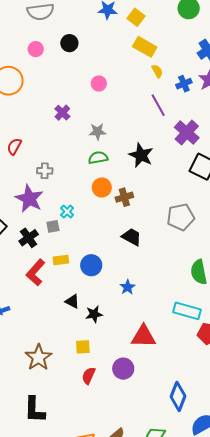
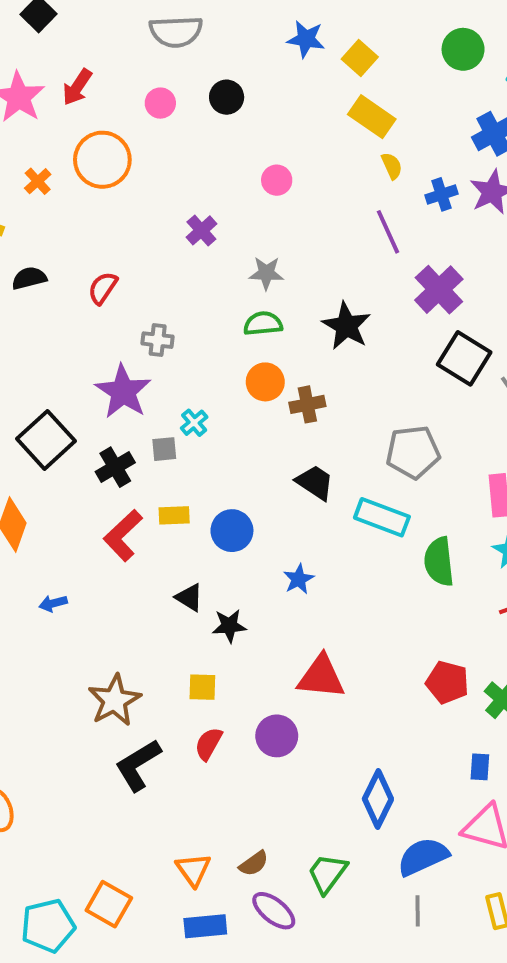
cyan rectangle: (187, 311) -> (382, 517), moved
black L-shape: (34, 410) -> (138, 765), moved, turned 52

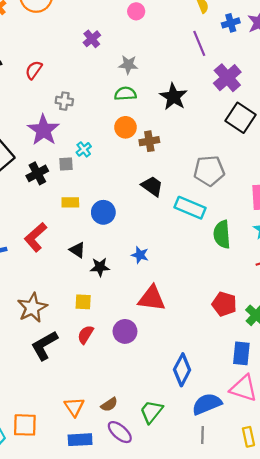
red L-shape: (123, 535) -> (36, 237), moved
blue star: (299, 579) -> (140, 255), moved, turned -30
blue rectangle: (480, 767) -> (241, 353), size x1.5
orange square: (109, 904) -> (25, 425), turned -30

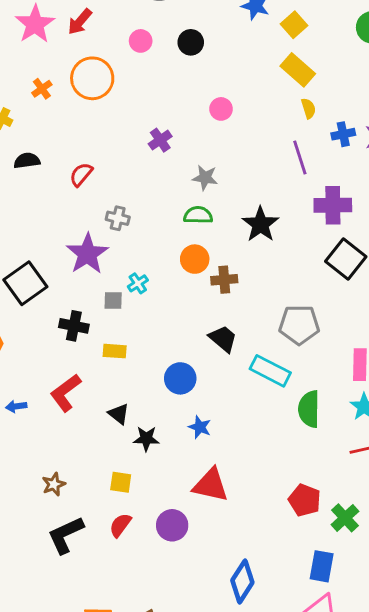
purple cross: (227, 78) -> (333, 205), turned 36
black cross: (37, 173) -> (74, 326), moved, turned 35
blue circle: (103, 212) -> (180, 378), moved
brown star: (32, 308) -> (54, 484), size x0.6

